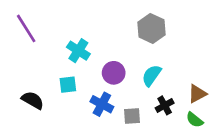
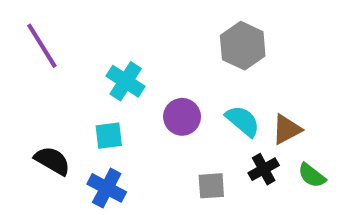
cyan semicircle: (152, 75) -> (243, 121), turned 95
brown triangle: (197, 94) -> (287, 129), moved
blue cross: (102, 104) -> (107, 188), moved
green semicircle: (195, 120) -> (312, 175), moved

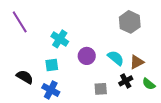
gray hexagon: (243, 46) -> (130, 22), moved

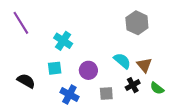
purple circle: (87, 56) -> (88, 70), moved
brown triangle: (137, 62) -> (144, 65), turned -42
blue cross: (51, 90) -> (69, 95), moved

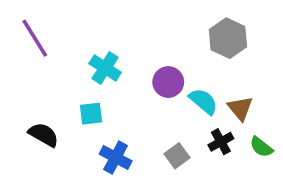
purple circle: (88, 70) -> (168, 82), moved
gray square: (106, 94) -> (177, 156), turned -32

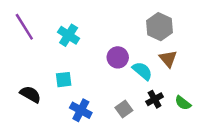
cyan cross: (105, 68) -> (69, 35), moved
brown triangle: (240, 108) -> (168, 59), moved

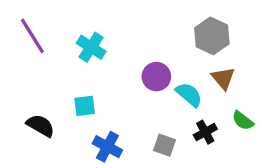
green semicircle: (183, 103) -> (243, 121), moved
gray square: (124, 109) -> (164, 145), turned -35

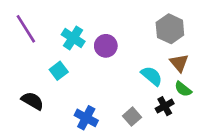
purple circle: (156, 77) -> (106, 46), moved
cyan square: (85, 106) -> (59, 71), moved, turned -30
green semicircle: (243, 121) -> (183, 89), moved
gray square: (164, 145) -> (132, 117), turned 30

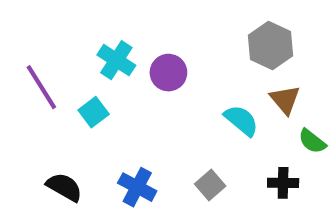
purple line: (26, 29) -> (41, 87), moved
green semicircle: (183, 89) -> (312, 141), moved
black semicircle: (32, 101) -> (64, 187), moved
black cross: (165, 106) -> (283, 183), moved, turned 30

